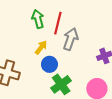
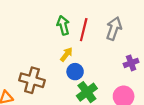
gray arrow: (71, 39) -> (114, 29), moved

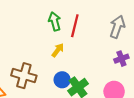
gray arrow: (114, 29) -> (117, 27), moved
blue circle: (75, 72) -> (62, 80), moved

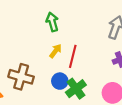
red line: (75, 26) -> (73, 56), moved

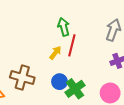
green arrow: (52, 22) -> (64, 27), moved
red line: (73, 56) -> (72, 45), moved

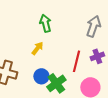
red line: (72, 45) -> (76, 61), moved

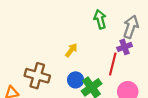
green arrow: (45, 23) -> (100, 19), moved
purple cross: (97, 56) -> (125, 47), moved

